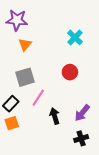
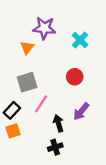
purple star: (17, 20) -> (44, 28), moved
purple arrow: (82, 113) -> (81, 111), moved
black cross: (81, 138) -> (55, 147), moved

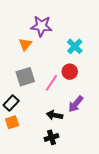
cyan cross: (80, 40) -> (75, 46), moved
pink line: (41, 104) -> (52, 83), moved
black arrow: (58, 123) -> (55, 115), turned -63

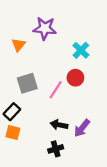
orange triangle: (25, 44) -> (18, 45), moved
purple arrow: (76, 104) -> (82, 128), moved
orange square: (12, 122) -> (13, 133), turned 32

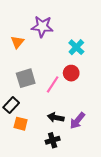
orange square: (13, 133) -> (21, 124), moved

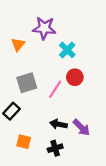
cyan cross: (76, 47) -> (67, 50), moved
purple arrow: (77, 121) -> (81, 127), turned -84
orange square: (21, 124) -> (24, 142), moved

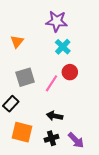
purple star: (44, 28) -> (57, 21), moved
purple arrow: (81, 127) -> (76, 140), moved
orange square: (24, 142) -> (22, 132), size x1.5

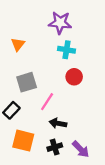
cyan cross: (63, 47) -> (67, 50), turned -35
pink line: (52, 83) -> (47, 102), moved

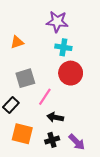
orange triangle: (18, 44) -> (17, 42), turned 32
red circle: (74, 77) -> (71, 73), size x1.5

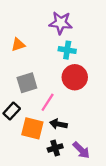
orange square: (22, 134) -> (32, 128), moved

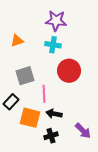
cyan cross: (67, 50) -> (53, 45), moved
pink line: (48, 102) -> (44, 94), turned -36
purple arrow: (81, 150) -> (83, 131), moved

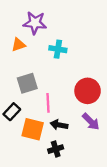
purple star: (56, 21) -> (35, 23), moved
red circle: (69, 71) -> (88, 91), moved
purple arrow: (83, 131) -> (91, 122), moved

